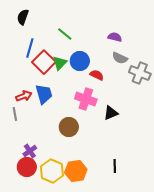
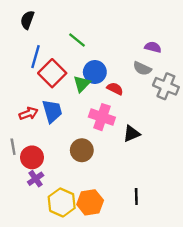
purple semicircle: (115, 37) -> (153, 47), moved
green triangle: (60, 63) -> (82, 84), moved
gray line: (15, 114) -> (13, 147), moved
red circle: (27, 167) -> (32, 157), moved

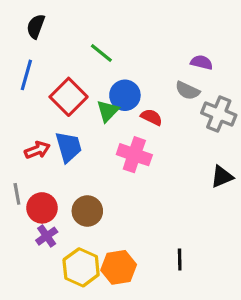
blue line: (36, 57) -> (26, 75), moved
black triangle: (132, 134) -> (222, 177), moved
brown circle: (82, 150) -> (87, 211), moved

